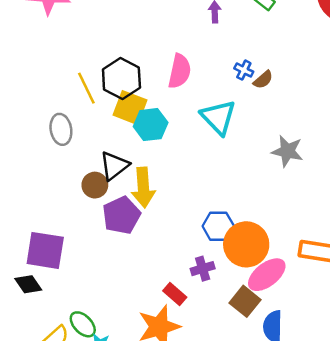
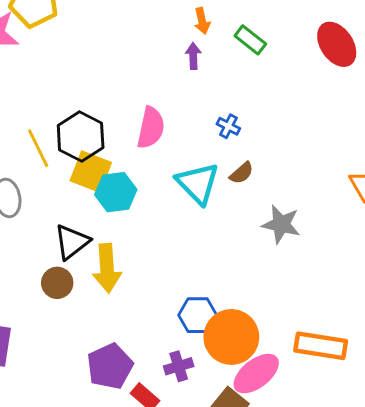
brown semicircle: (263, 80) -> (242, 173), moved
brown circle: (95, 185) -> (57, 283), moved
purple pentagon: (121, 215) -> (110, 366), moved

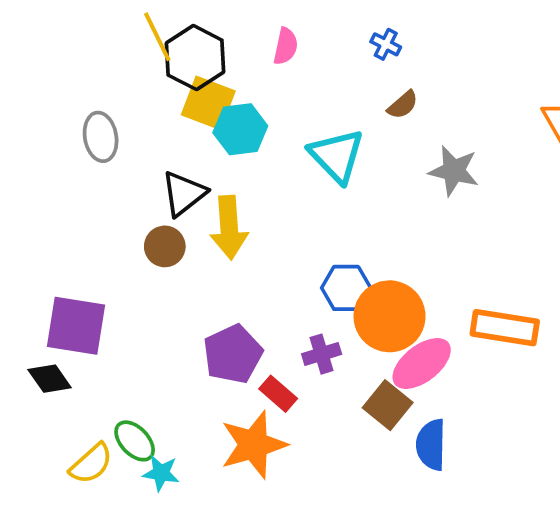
pink semicircle: (151, 128) -> (286, 46), size x0.7
yellow line: (38, 148) -> (157, 37), moved
cyan triangle: (198, 183) -> (337, 156), moved

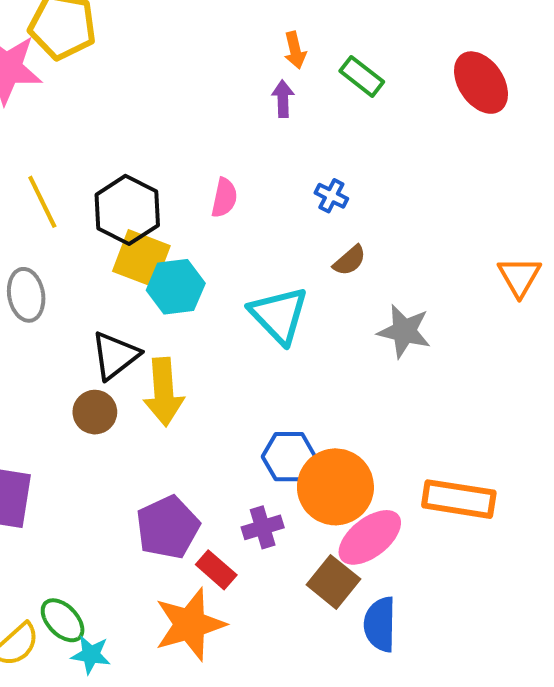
yellow line: (157, 37) -> (42, 202), moved

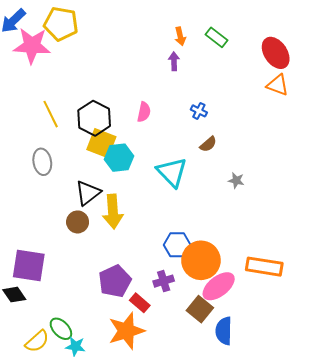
green rectangle: (362, 76) -> (217, 37), moved
orange triangle: (519, 277) -> (278, 85), moved, turned -40
gray star: (404, 331) -> (236, 180), size x0.6

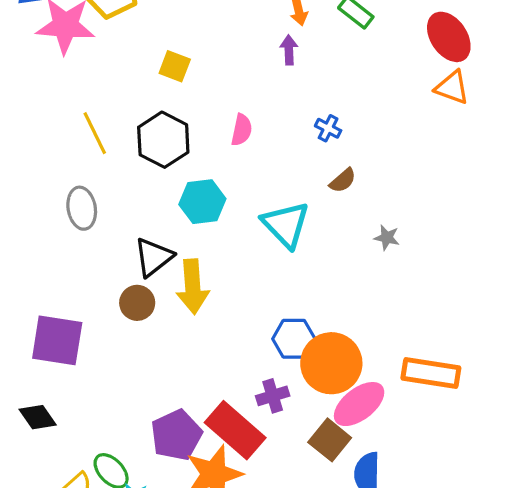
yellow square: (101, 143) -> (175, 66), moved, size x0.7
purple square: (29, 266) -> (57, 340), moved
purple pentagon: (115, 281) -> (176, 435), moved
red rectangle: (140, 303) -> (235, 430), size x1.8

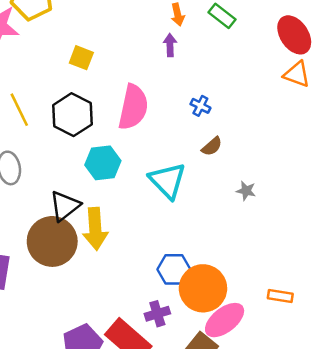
pink semicircle: (242, 130) -> (133, 107), size x1.8
brown circle: (137, 303) -> (52, 241), size x1.8
orange rectangle: (431, 373) -> (280, 296), size x0.6

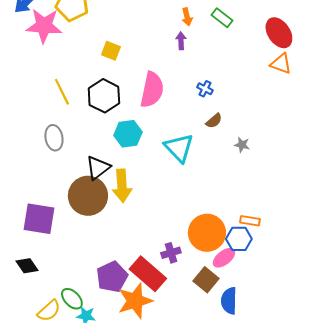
gray star: (246, 191) -> (242, 145), moved
blue hexagon: (174, 269) -> (239, 239), moved
orange rectangle: (280, 296) -> (250, 221), moved
pink ellipse: (225, 320) -> (224, 258), size x0.7

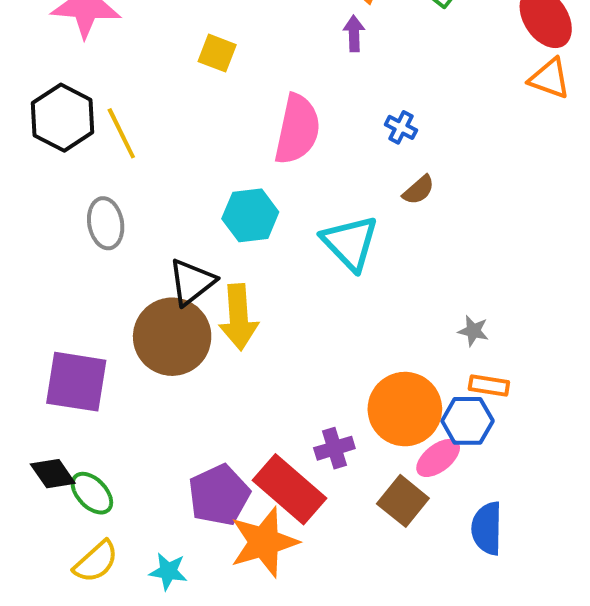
black hexagon: (104, 96) -> (63, 118), moved
gray star: (242, 145) -> (473, 331), moved
green ellipse: (72, 299) -> (92, 493), moved
blue semicircle: (229, 301) -> (487, 528), moved

